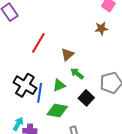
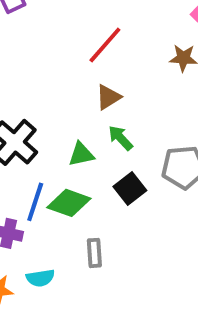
red line: (38, 43) -> (105, 45), moved
blue line: (40, 93) -> (35, 202), moved

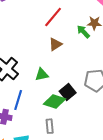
green arrow: (121, 138) -> (83, 32), moved
green diamond: (69, 203) -> (54, 101), moved

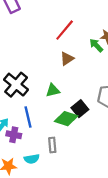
blue line: (18, 100) -> (28, 117), turned -30
gray rectangle: (50, 126) -> (52, 145), moved

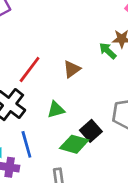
red line: (65, 30) -> (30, 69), moved

